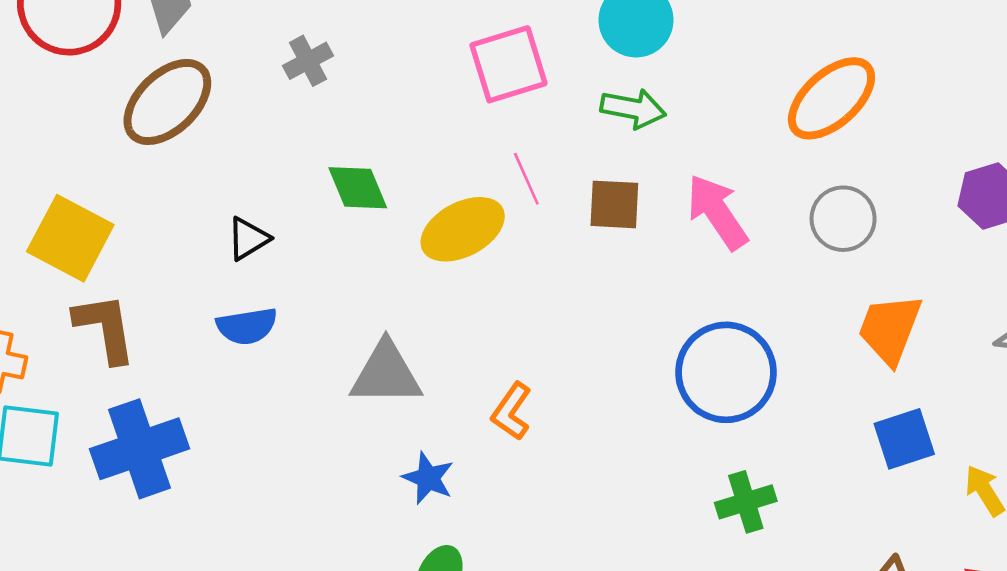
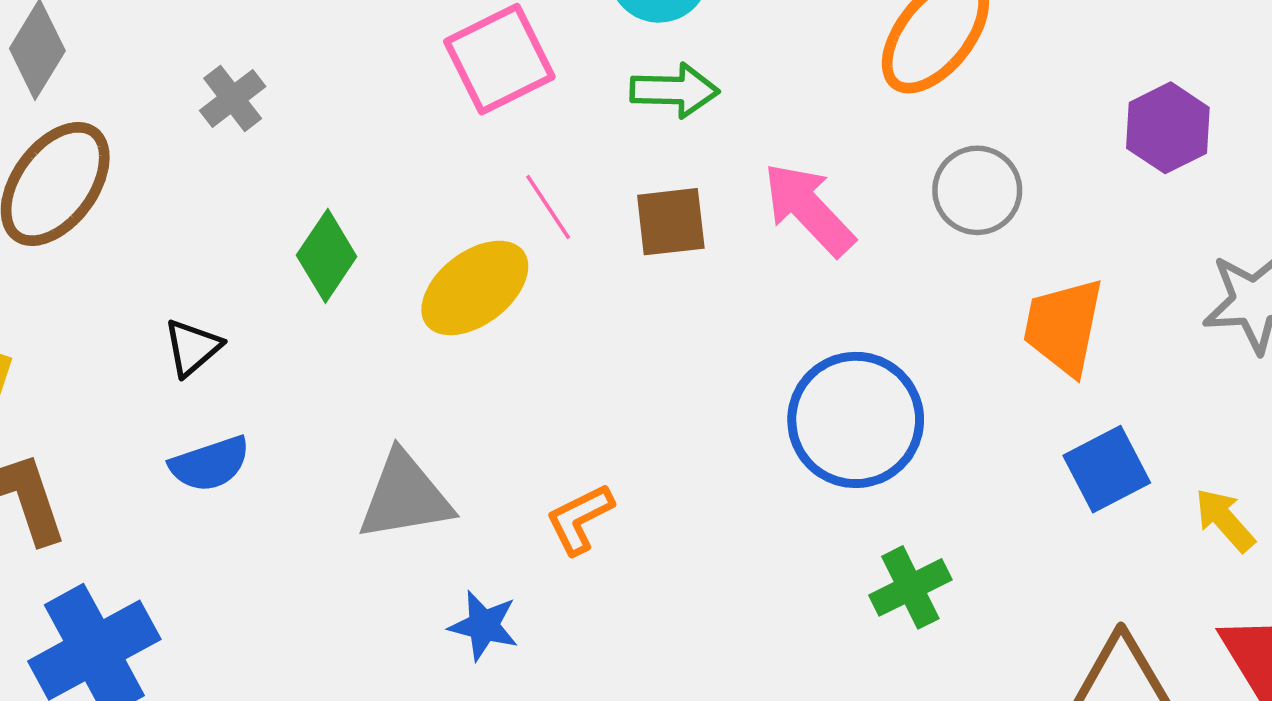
green diamond: (358, 188) -> (327, 256), turned 66
orange L-shape: (512, 411) -> (580, 519), turned 38

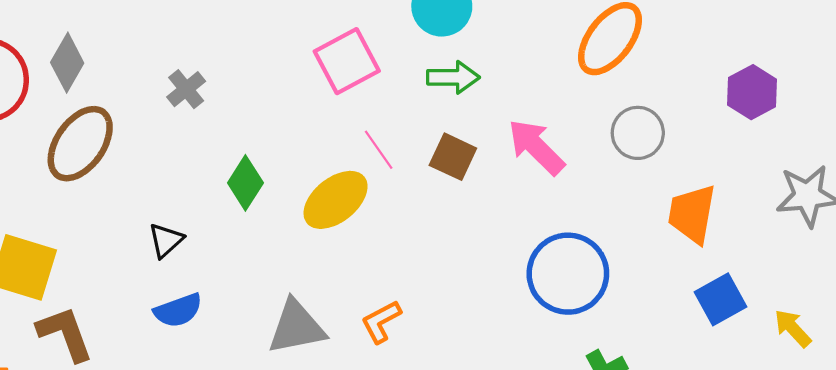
brown square: (671, 222) -> (453, 157), turned 33
orange L-shape: (580, 519) -> (381, 322), moved

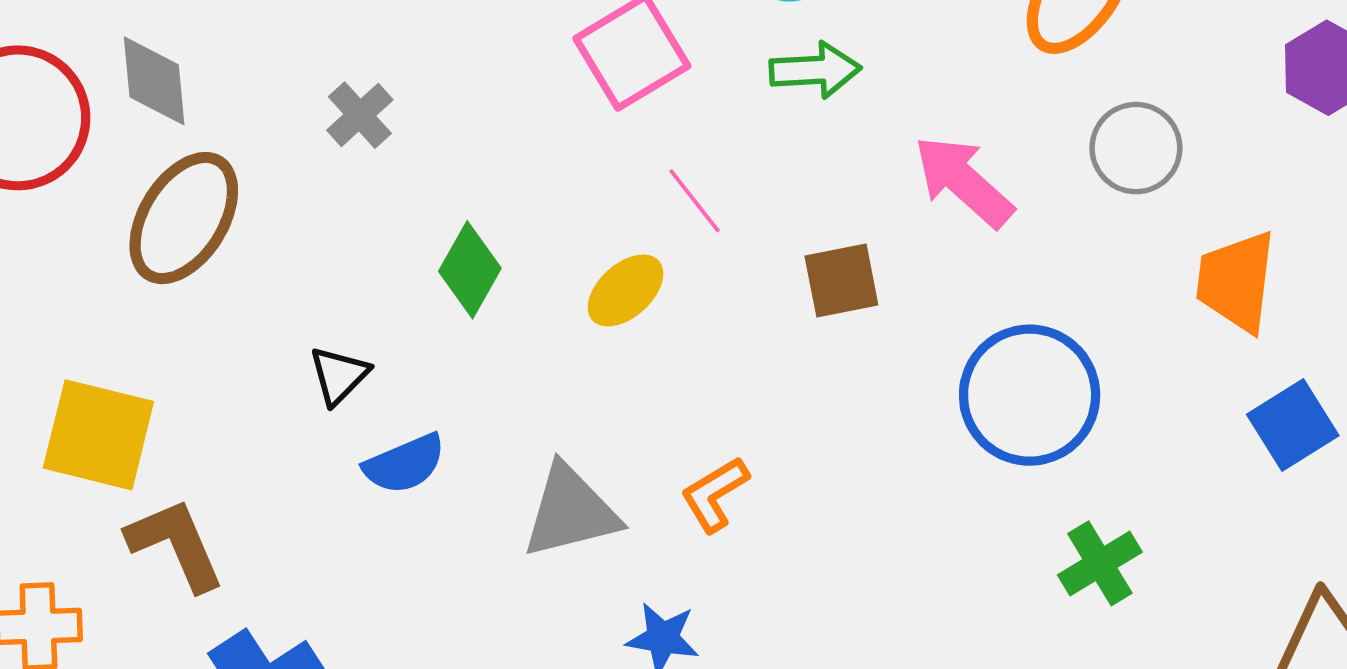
gray diamond: (67, 63) -> (154, 81), turned -32
brown square: (453, 157) -> (841, 281), moved, turned -33
yellow ellipse: (336, 200) -> (626, 291), size x0.7
blue semicircle: (178, 310) -> (405, 464), moved

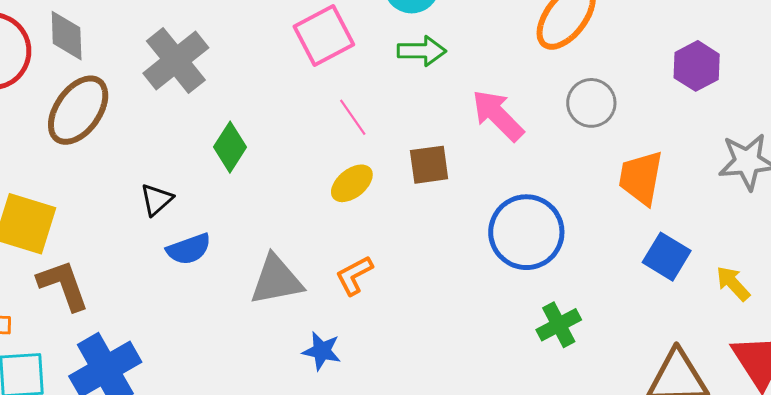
gray cross: (360, 115) -> (176, 60), size x1.8
yellow ellipse: (626, 291) -> (352, 183), moved
blue square: (1293, 425) -> (667, 257), turned -30

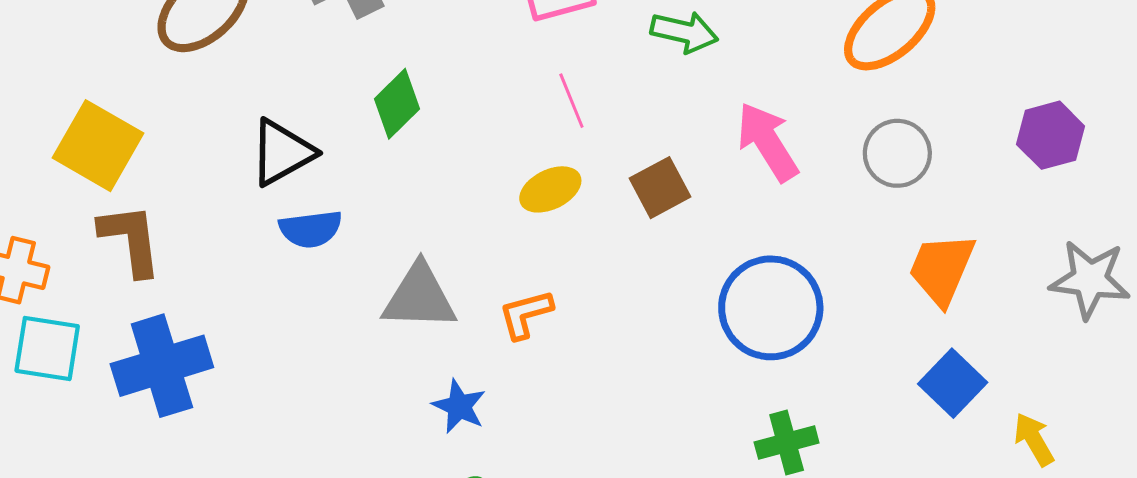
brown square: (429, 165) -> (660, 188), turned -33
black triangle: (156, 200) -> (282, 152), size x1.5

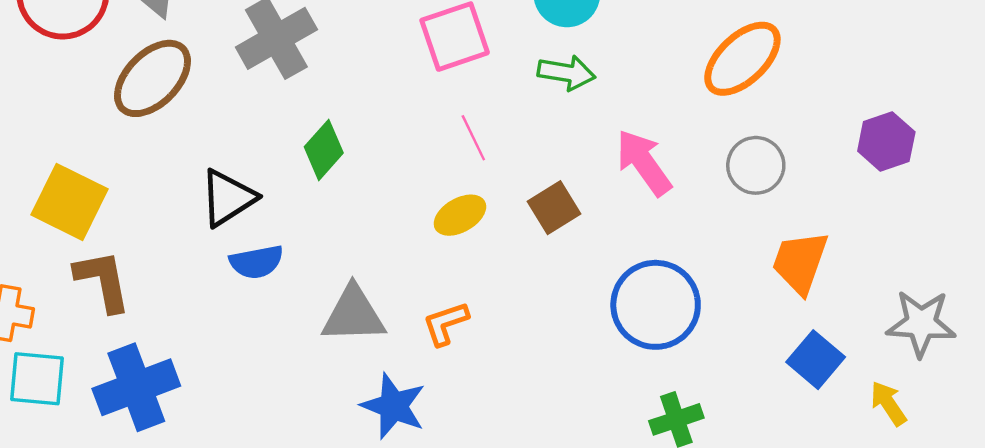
gray star: (1090, 279) -> (921, 323), moved
blue star: (459, 406) -> (393, 406), size x1.4

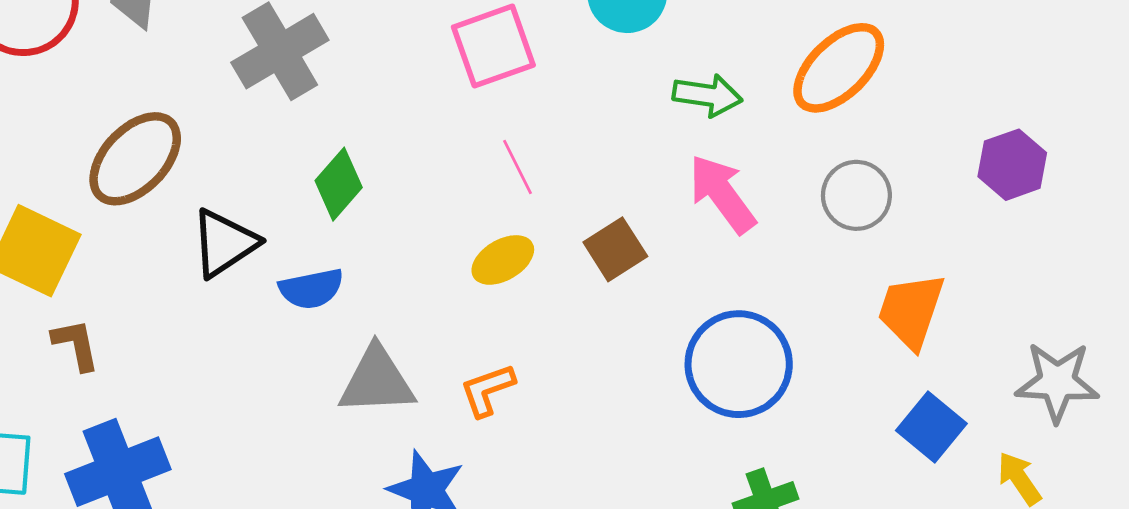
green arrow: (566, 73) -> (707, 95), moved
brown ellipse: (152, 78) -> (135, 159), moved
blue semicircle: (256, 262) -> (311, 289), moved
brown L-shape: (103, 281) -> (76, 345), size x0.7

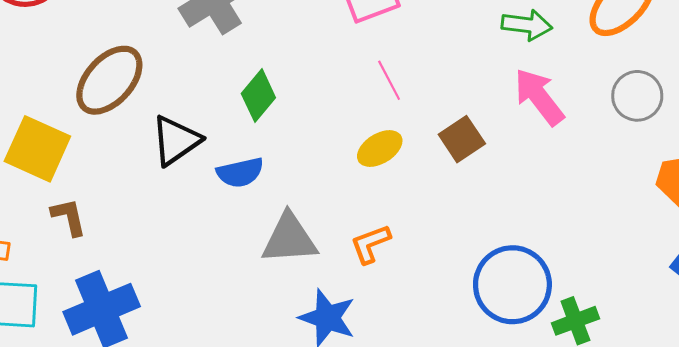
blue circle: (739, 364) -> (512, 285), moved

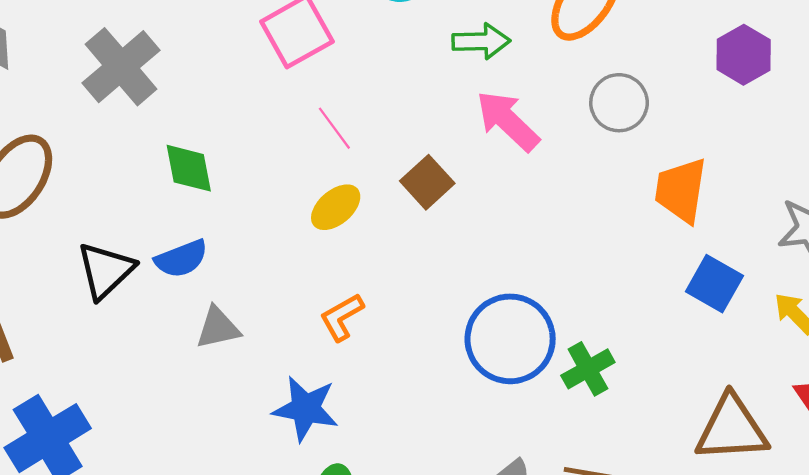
green diamond: (258, 96) -> (189, 168), turned -42
black triangle: (176, 140) -> (106, 271), moved
gray triangle: (289, 239) -> (218, 328), moved, size x0.7

